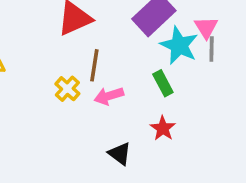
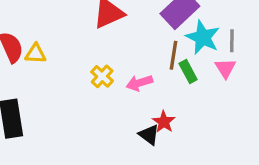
pink triangle: (206, 27) -> (225, 68), moved
brown line: (94, 65) -> (173, 55), moved
red star: (163, 128) -> (164, 122), moved

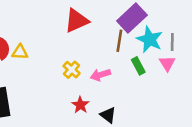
brown line: (173, 55) -> (119, 41), moved
red star: (164, 122) -> (80, 105), moved

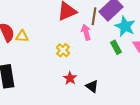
brown line: (119, 41) -> (94, 16), moved
pink arrow: (100, 75) -> (86, 32), moved, turned 91

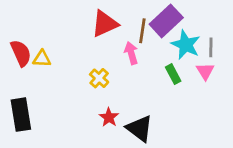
black triangle: (92, 86) -> (140, 128), size x1.5

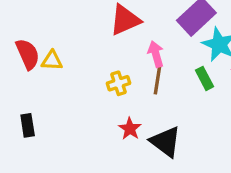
brown line: (142, 31) -> (157, 80), moved
yellow cross: (99, 78) -> (118, 83), turned 30
black rectangle: (21, 115) -> (28, 125), size x0.6

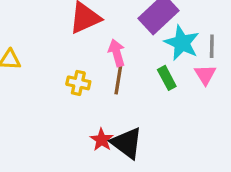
yellow cross: (118, 83) -> (78, 83), turned 30
red star: (130, 129) -> (102, 140), moved

